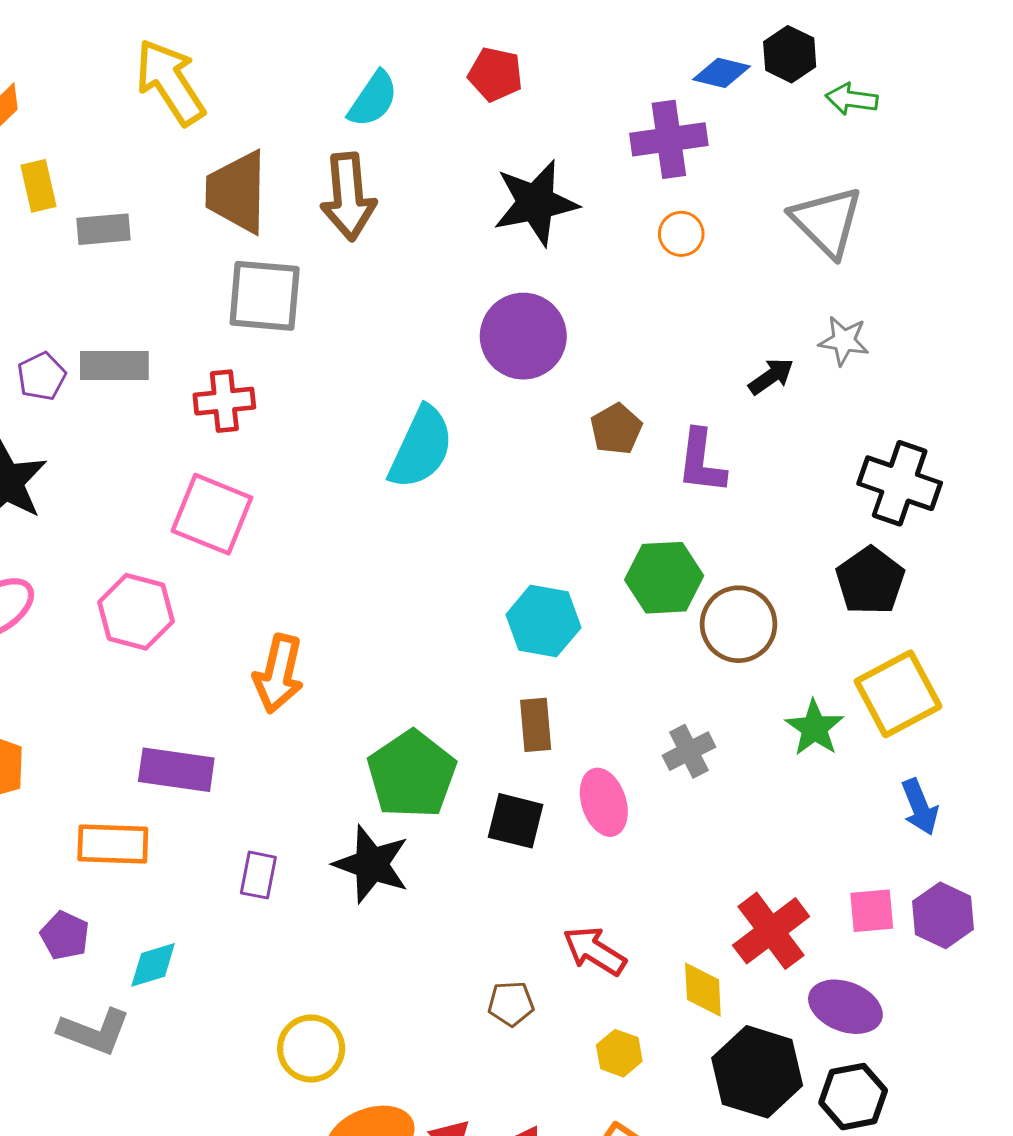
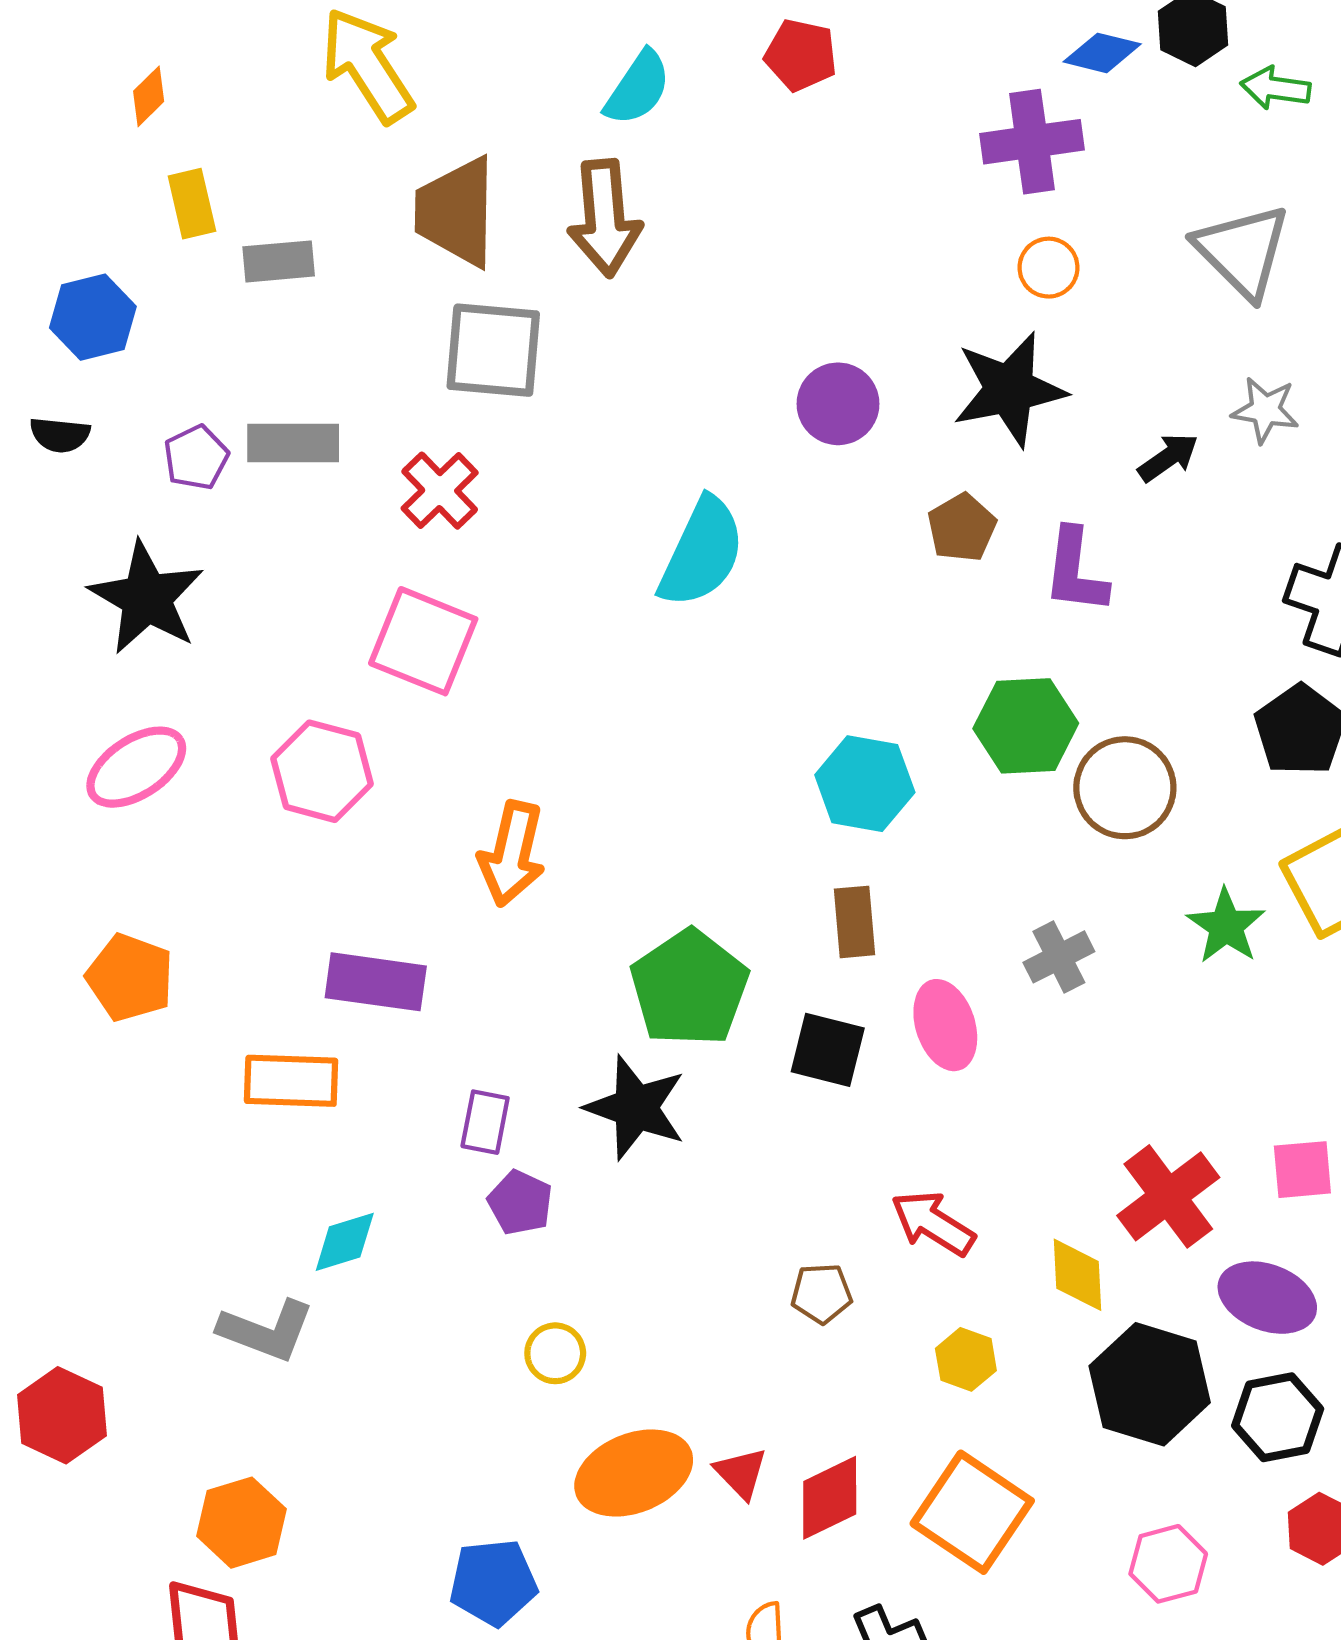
black star: (536, 203) -> (1009, 389), moved
purple circle: (523, 336) -> (838, 404), size x0.7
red cross: (224, 401) -> (440, 491), turned -38
purple pentagon: (65, 935) -> (520, 1203), moved
yellow circle: (311, 1049) -> (555, 1353), size x0.7

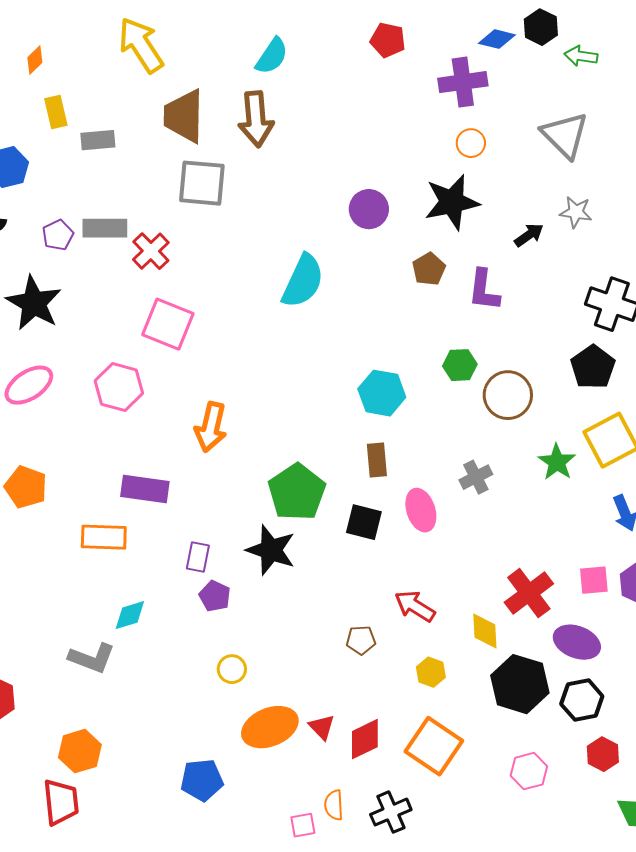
red pentagon: (801, 55) -> (388, 40), moved
red cross: (440, 491) -> (151, 251), moved
green hexagon: (1026, 726) -> (460, 365), size x0.7

